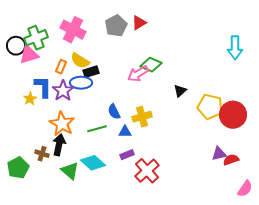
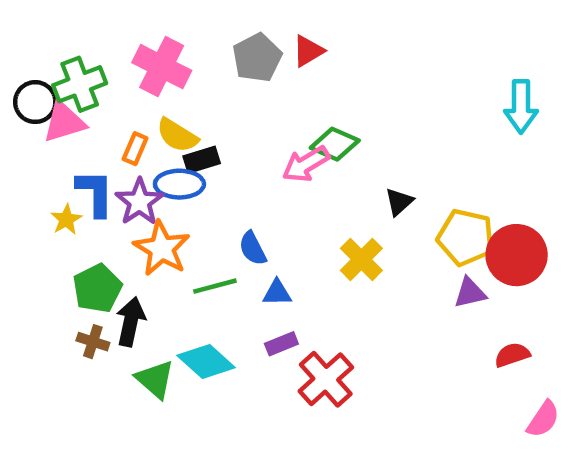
yellow cross: (142, 117) -> (361, 259), moved, turned -30
orange star: (62, 124) -> (162, 248), moved
purple triangle: (219, 154) -> (470, 293), moved
green pentagon: (18, 168) -> (97, 288), moved

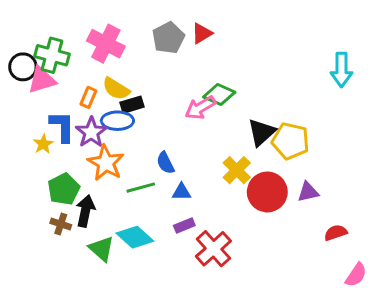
green cross: (80, 84) -> (52, 55), turned 36
black triangle: (399, 202) -> (261, 132), size x1.5
yellow pentagon: (466, 237) -> (291, 141), moved
red circle: (517, 255) -> (267, 192), moved

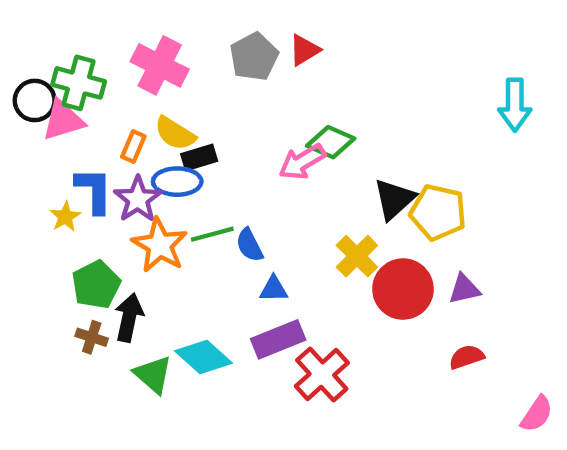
green line: (141, 188) -> (212, 234), moved
purple rectangle: (184, 225) -> (278, 339), size x1.6
red semicircle: (336, 233) -> (467, 357), moved

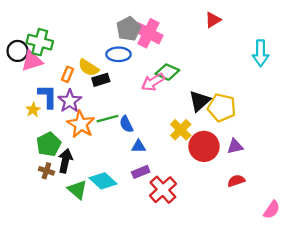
red triangle: (304, 50) -> (213, 20), moved
pink cross: (160, 65) -> (148, 33), moved
blue ellipse: (177, 182) -> (119, 54), moved
purple rectangle: (278, 339) -> (141, 172), size x0.7

